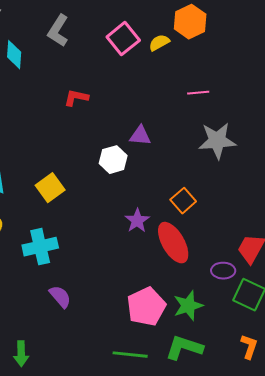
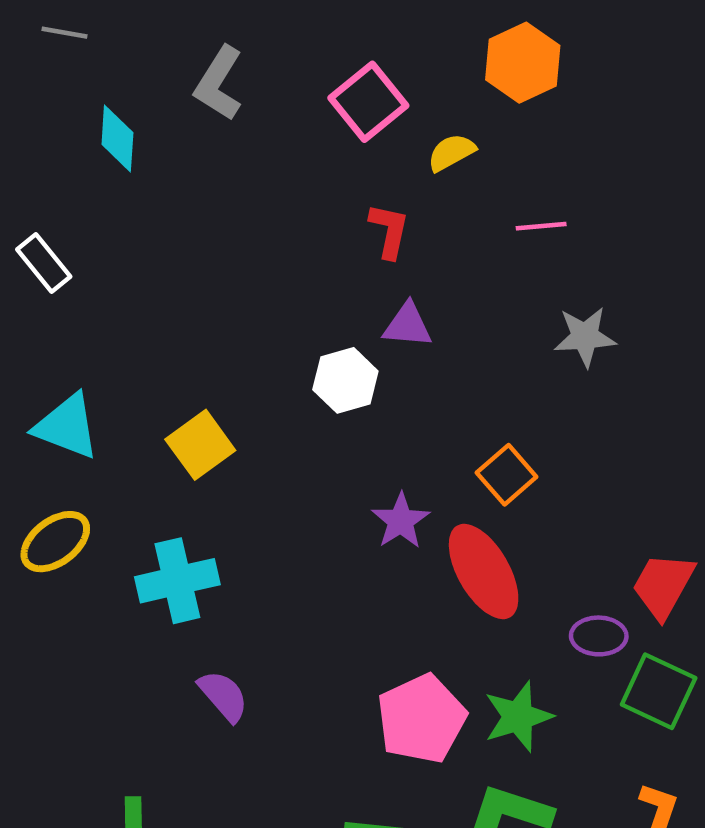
yellow semicircle: (159, 43) -> (451, 152), moved
red L-shape: (76, 98) -> (389, 231), moved, turned 90
gray star: (217, 141) -> (585, 337), size x0.7

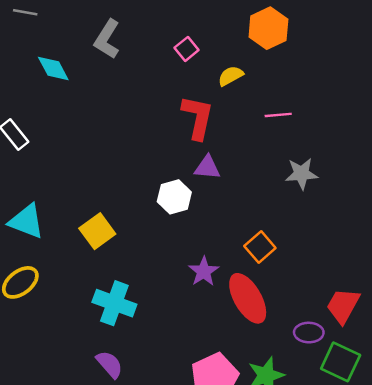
pink square: (368, 102) -> (187, 49), size x0.6
cyan diamond: (117, 139) -> (53, 68), turned -32
red L-shape: (389, 231) -> (198, 117), size x1.5
cyan cross: (177, 581) -> (114, 303), moved, turned 33

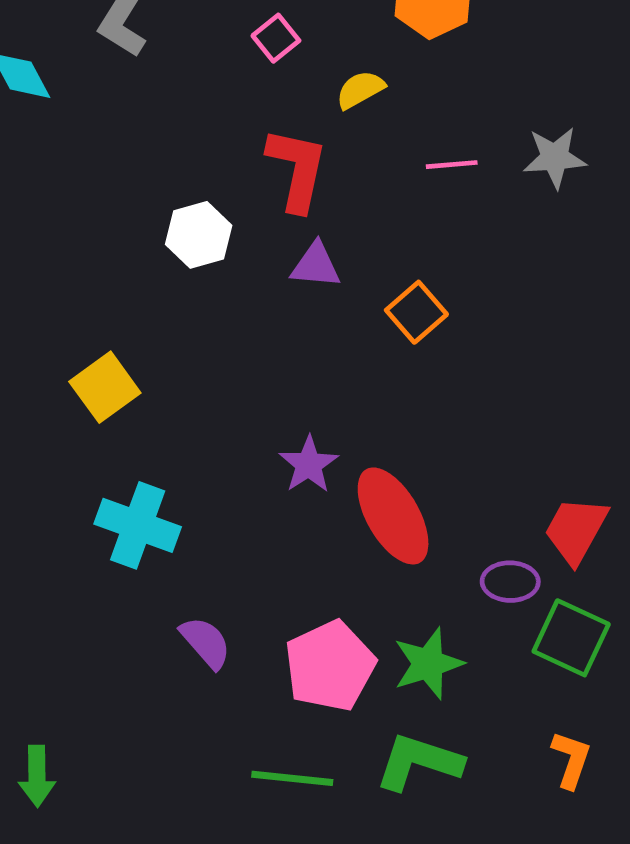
gray star: (301, 174) -> (555, 158), moved
white hexagon: (174, 197) -> (199, 235), moved
orange square: (260, 247) -> (416, 312), moved
purple semicircle: (110, 364) -> (206, 642), moved

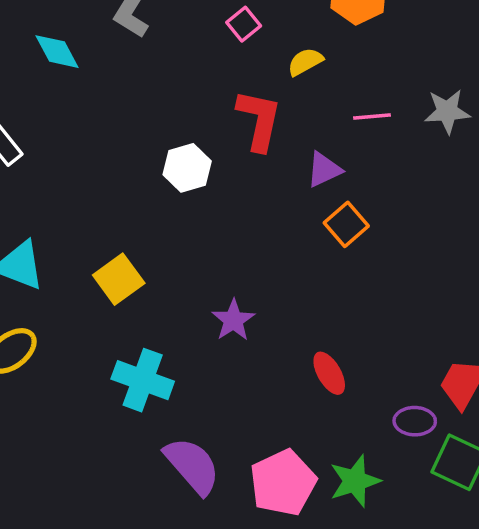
purple triangle: (316, 265) -> (324, 170), moved, turned -30
purple star: (309, 464) -> (233, 320), moved
red ellipse: (393, 516) -> (329, 373), size x0.6
purple semicircle: (206, 642) -> (192, 466), size x1.5

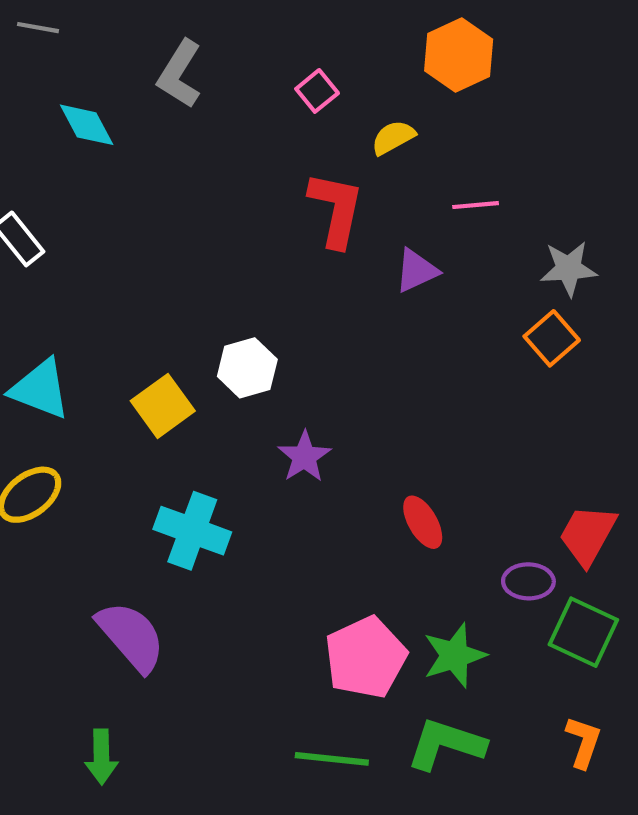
gray star: (447, 111) -> (569, 269), moved
white hexagon: (187, 168) -> (247, 368), moved
orange square: (346, 224) -> (552, 338), moved
purple semicircle: (192, 466) -> (131, 636), moved

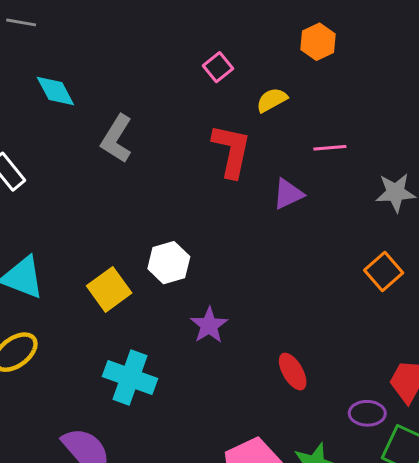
orange hexagon: (459, 55) -> (318, 42), size x0.7
gray L-shape: (180, 74) -> (117, 139), moved
orange square: (552, 338) -> (384, 272), moved

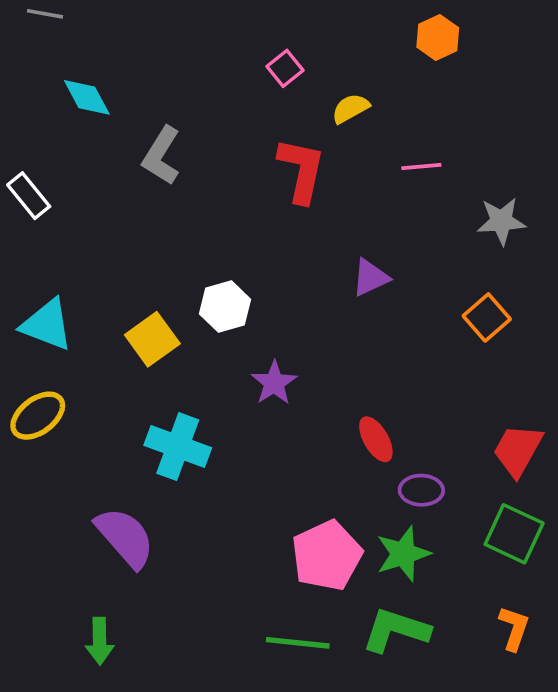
orange hexagon: (318, 42) -> (438, 37), moved
purple triangle: (288, 194) -> (370, 277), moved
purple ellipse: (367, 413) -> (421, 490), moved

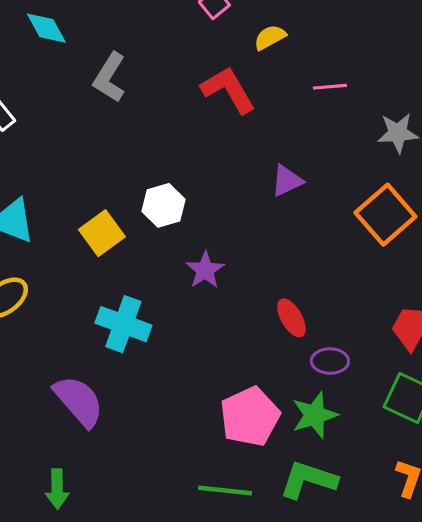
red L-shape: (301, 170) -> (228, 90), turned -42
orange square: (487, 317) -> (385, 215), size x1.5

